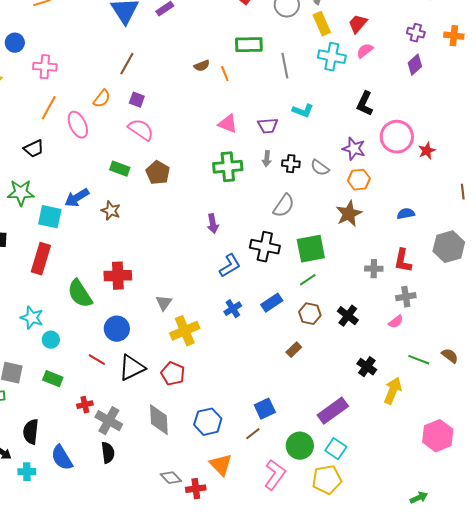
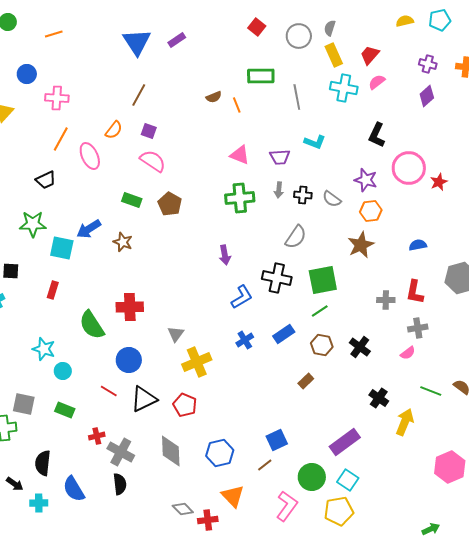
red rectangle: (41, 259) -> (53, 290), size x0.6

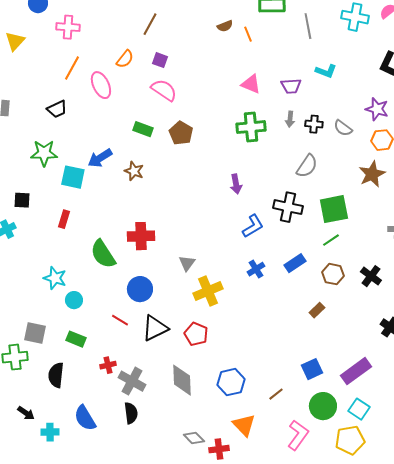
blue square: (277, 440) -> (312, 369), moved
black semicircle: (43, 463) -> (56, 375), moved

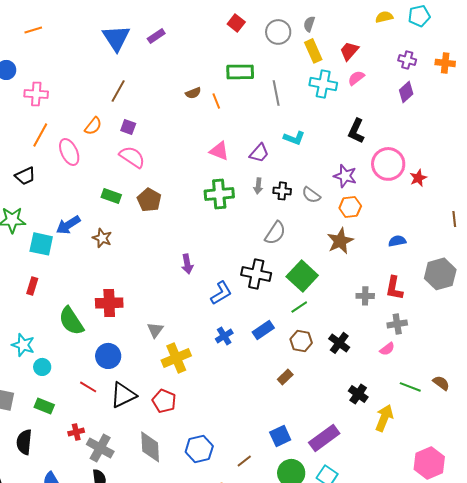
purple trapezoid: (291, 86) -> (259, 153), turned -45
purple arrow: (236, 184) -> (187, 264), moved
green square: (334, 209) -> (302, 276), turned -36

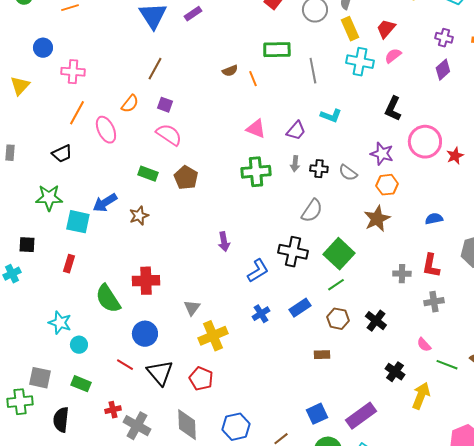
brown star: (102, 238) -> (139, 216), turned 30
pink semicircle: (387, 349) -> (424, 345), moved, turned 84
brown rectangle: (285, 377) -> (322, 355), turned 42
black triangle: (123, 395) -> (160, 373), turned -44

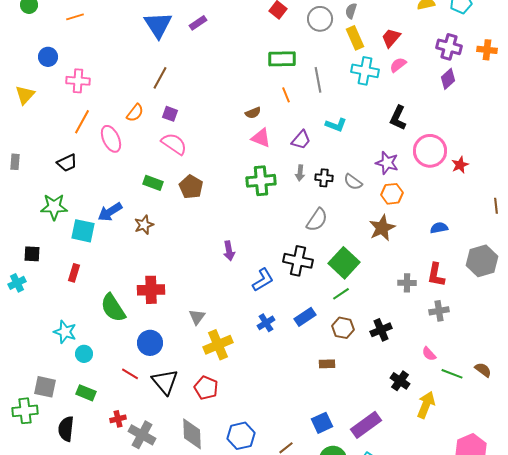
purple cross: (444, 38) -> (449, 47), size x1.4
brown semicircle: (230, 71) -> (253, 113), moved
orange line: (253, 79) -> (286, 95), moved
black cross: (376, 321) -> (381, 330), turned 30

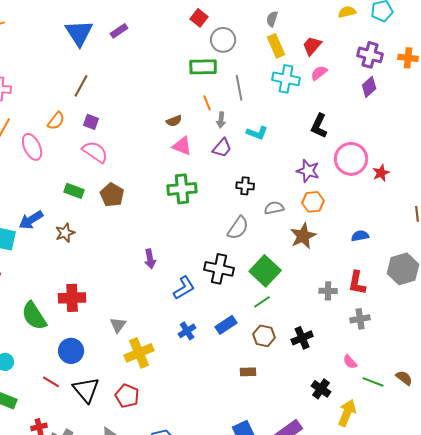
gray circle: (320, 19) -> (223, 40), moved
gray arrow: (300, 173) -> (221, 120), moved
gray semicircle: (353, 182) -> (274, 208), moved, turned 132

